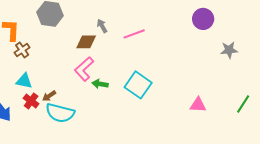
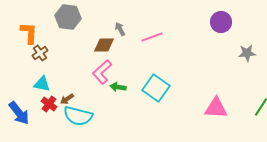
pink triangle: (198, 105) -> (216, 108), size x1.4

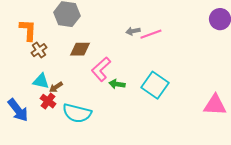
gray arrow: (120, 29) -> (133, 31), moved, turned -72
brown diamond: (104, 45) -> (80, 49), moved
brown arrow: (67, 99) -> (56, 87), moved

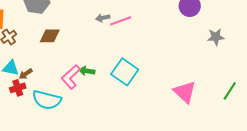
pink L-shape: (101, 69) -> (71, 77), moved
red cross: (48, 101) -> (18, 88), turned 35
pink triangle: (215, 105) -> (185, 92), turned 40

